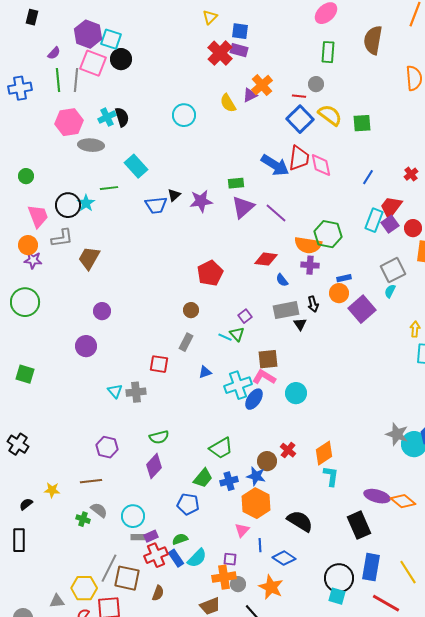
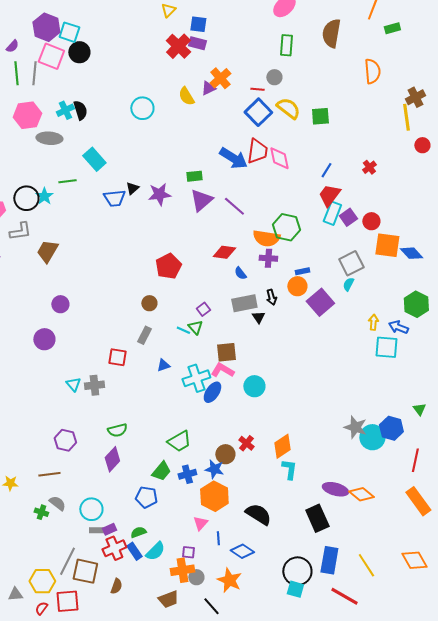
red trapezoid: (391, 207) -> (329, 195), moved

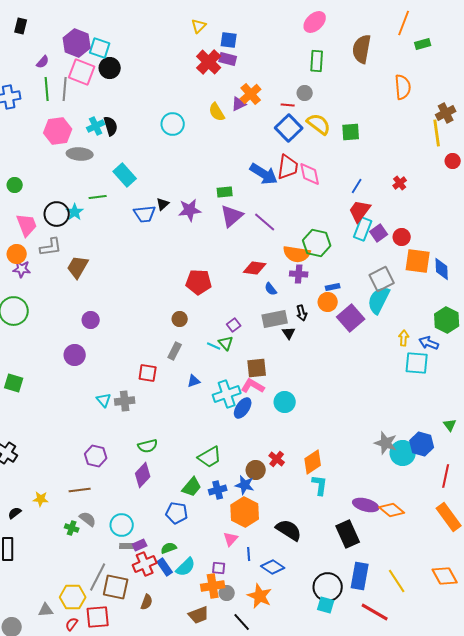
blue diamond: (411, 253) -> (442, 269), turned 40
red pentagon: (168, 266) -> (199, 282), turned 30
cyan semicircle: (348, 284) -> (379, 300), size x2.0

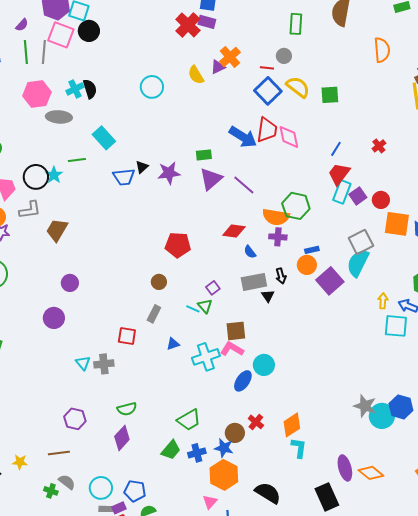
blue ellipse: (243, 408) -> (243, 381), moved
purple ellipse: (366, 505) -> (345, 468), turned 60
blue pentagon: (177, 513) -> (135, 491), moved

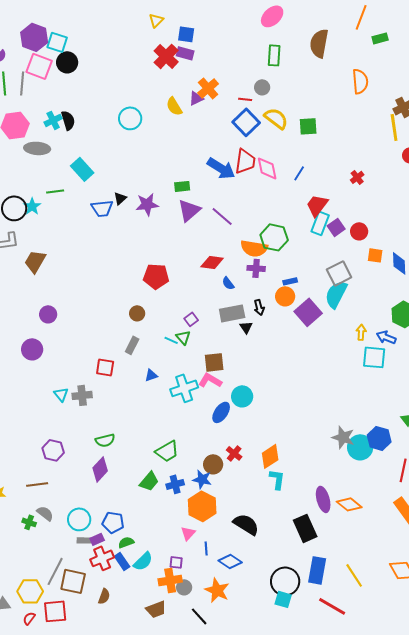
blue line: (336, 149) -> (299, 173), moved
orange square: (397, 224) -> (375, 255), size x0.6

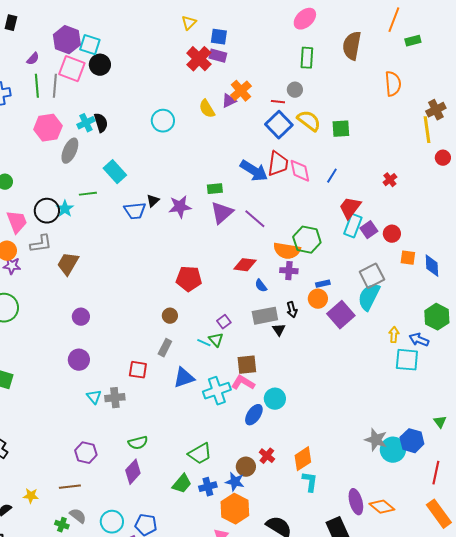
gray ellipse: (37, 148) -> (70, 151), turned -70
purple circle: (32, 349) -> (79, 360), moved
blue triangle: (151, 375) -> (184, 378), size x1.6

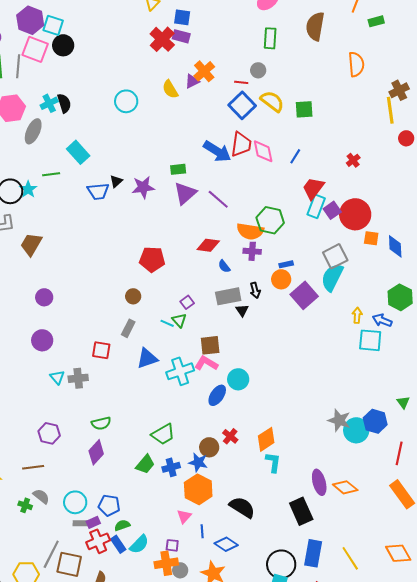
red circle: (392, 234) -> (355, 214), size x1.8

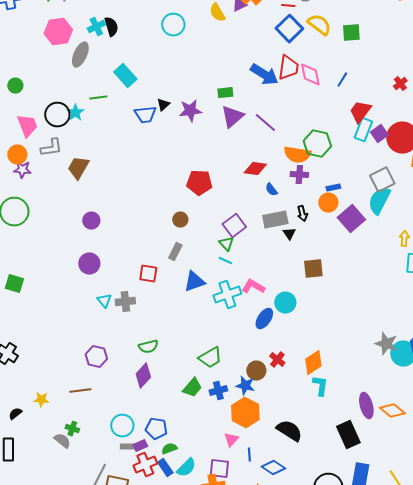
purple square: (187, 302) -> (234, 226), size x1.6
cyan line: (167, 323) -> (225, 261), moved
brown square: (210, 345) -> (313, 269), moved
gray semicircle: (41, 496) -> (62, 441), moved
purple square: (172, 545) -> (219, 469), size x1.5

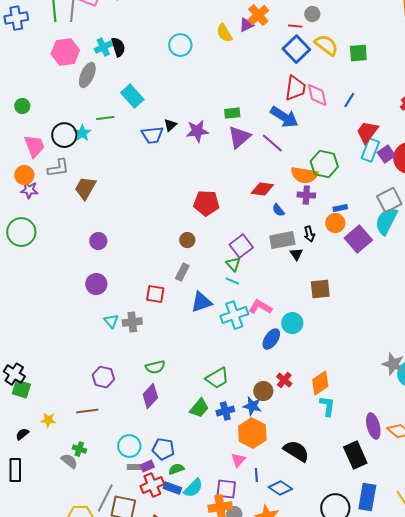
blue arrow: (264, 75) -> (284, 117), moved
green square: (14, 284) -> (21, 389), moved
blue rectangle: (165, 468) -> (172, 488), turned -36

